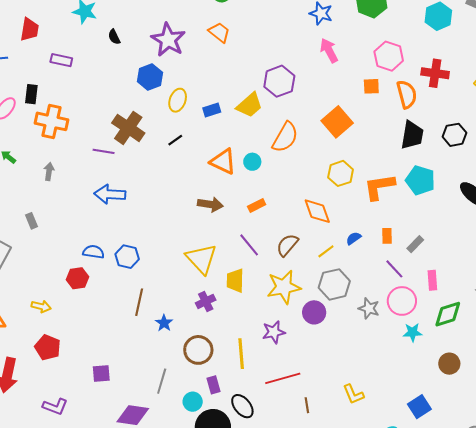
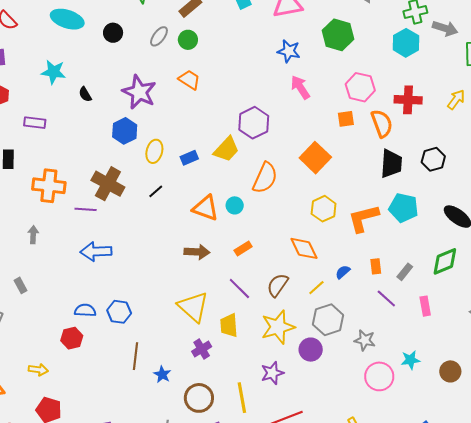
orange cross: (51, 121) -> (49, 186), moved
pink circle: (402, 301) -> (379, 376), moved
green diamond: (448, 314) -> (445, 261), moved
brown circle: (449, 364) -> (450, 371), moved

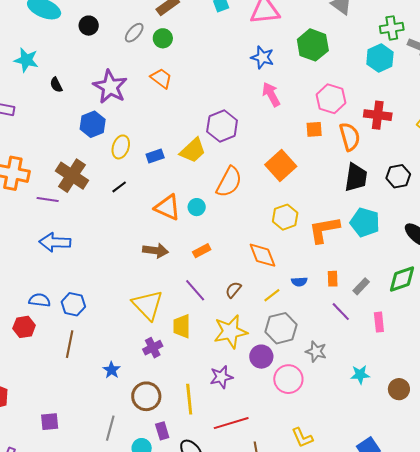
blue semicircle: (343, 272) -> (299, 282), turned -147
brown semicircle: (278, 285) -> (233, 290), size x0.7
brown line: (136, 356) -> (70, 344), moved
pink circle: (379, 376) -> (288, 379), moved

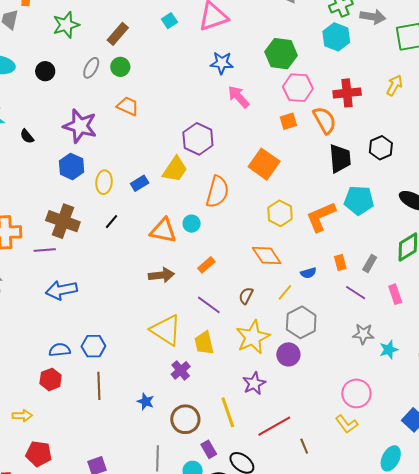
green hexagon: (313, 45) -> (281, 54), moved
gray star: (316, 351) -> (363, 334), moved
pink circle: (288, 379) -> (356, 393), moved

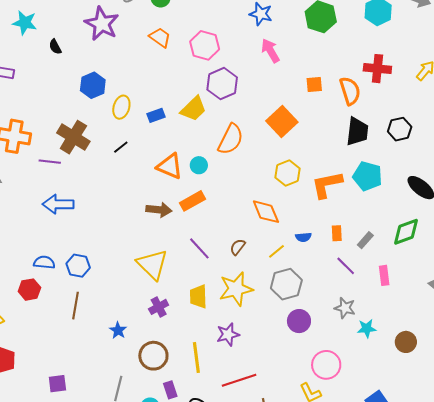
pink hexagon: (298, 88) -> (205, 45), moved
purple star: (80, 126) -> (102, 24), moved
orange rectangle: (206, 265) -> (193, 201), moved, size x1.4
yellow trapezoid: (204, 343) -> (198, 296), moved
purple circle: (288, 354) -> (299, 321), moved

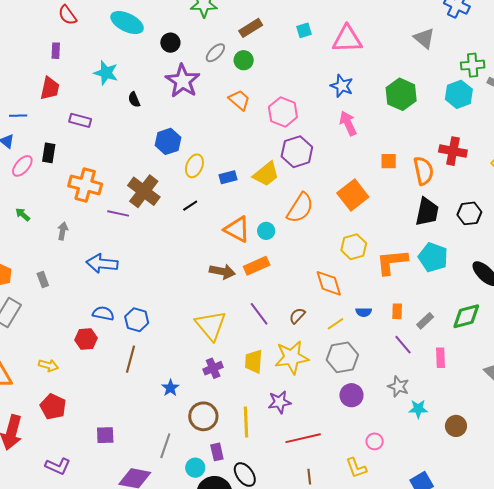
blue arrow: (58, 204) -> (102, 264), moved
pink circle: (326, 365) -> (375, 441), size x0.6
red line: (239, 380) -> (303, 438), moved

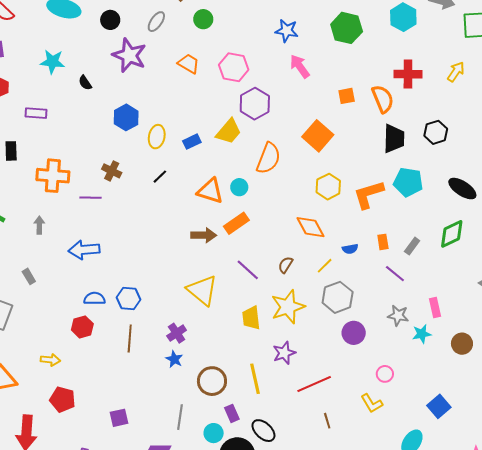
green circle: (244, 60) -> (203, 19), moved
brown cross: (144, 191) -> (112, 171), size x0.6
pink rectangle: (440, 358) -> (435, 307), moved
purple cross: (213, 368) -> (177, 333), moved

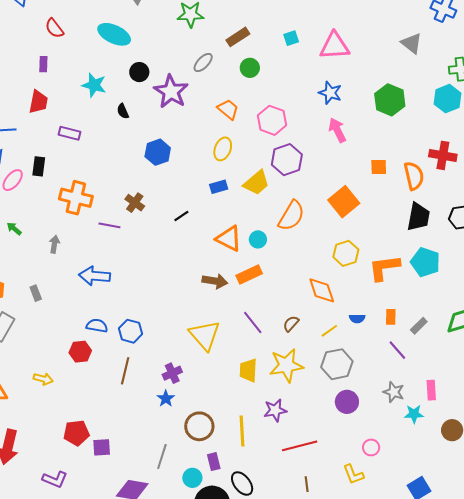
black circle: (110, 20) -> (139, 72), moved
yellow ellipse: (157, 137) -> (223, 149), moved
red pentagon: (62, 400) -> (76, 433), moved, turned -30

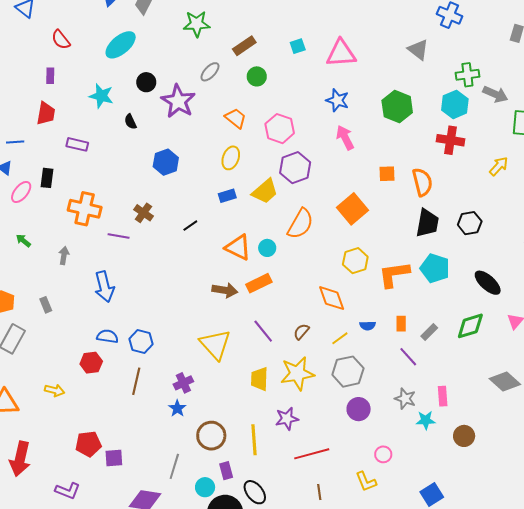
cyan ellipse: (114, 34) -> (121, 45), turned -64
red cross: (443, 155) -> (450, 140), moved
blue arrow: (95, 276) -> (104, 287), turned -108

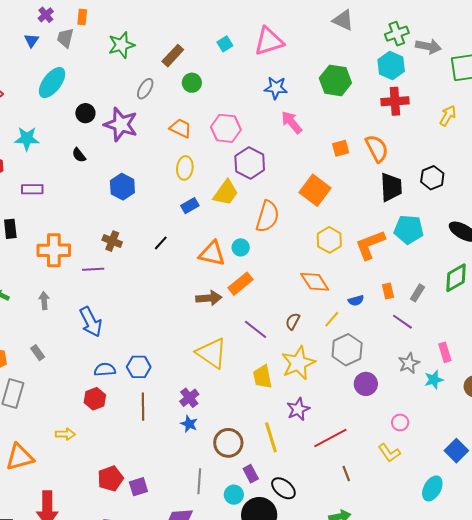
cyan star: (101, 96) -> (27, 139), moved
gray star: (405, 399) -> (409, 363), turned -30

